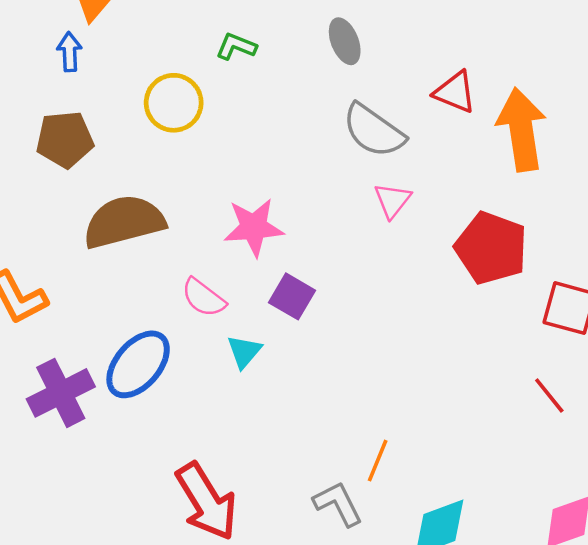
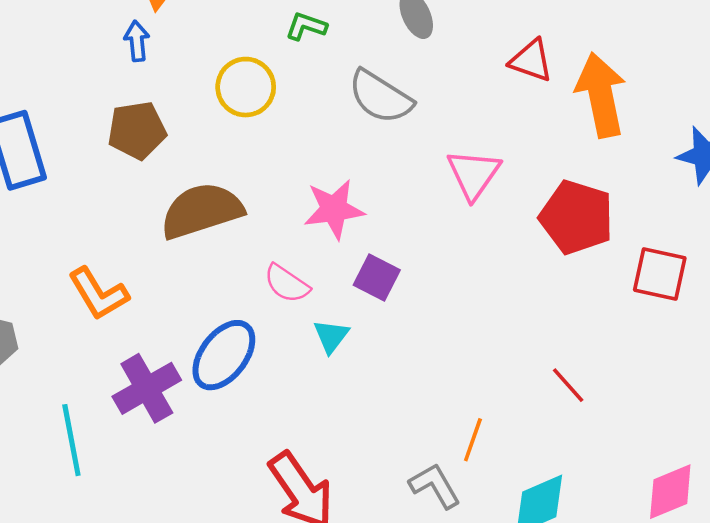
gray semicircle: (374, 131) -> (380, 97), moved
pink triangle: (392, 200) -> (474, 174), size x1.4
red line: (549, 395) -> (568, 385), moved

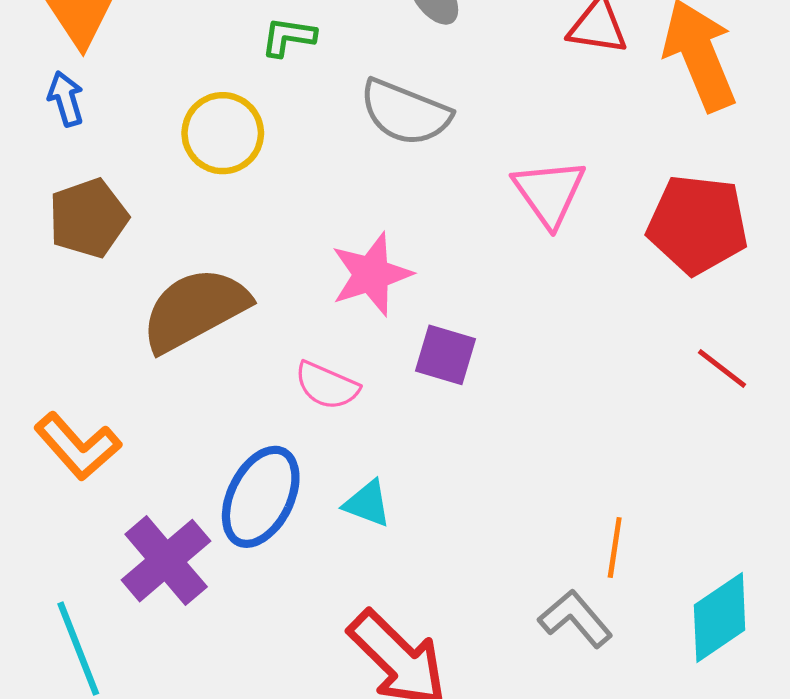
cyan triangle: (331, 336) -> (367, 504), moved, turned -36
red line: (568, 385) -> (722, 368), moved

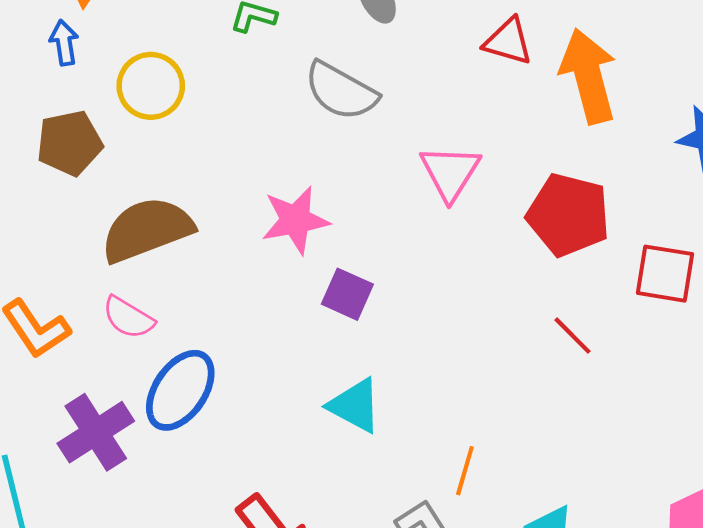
yellow circle: (223, 133) -> (151, 86), moved
pink semicircle: (327, 386) -> (128, 318), moved
cyan triangle: (367, 504) -> (355, 406), moved, size x1.4

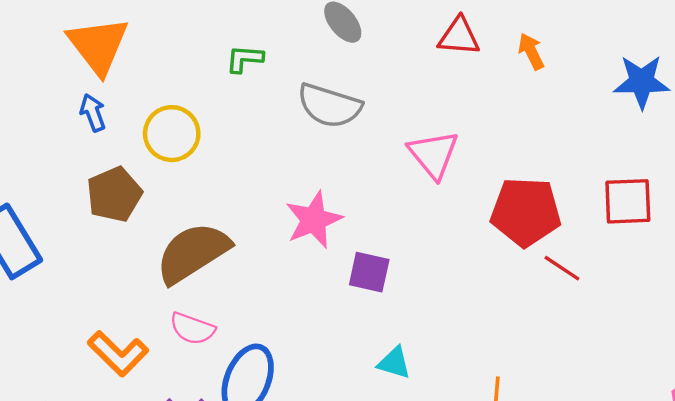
orange arrow: (588, 76) -> (531, 51), size x0.5
red pentagon: (568, 215) -> (526, 212), moved
cyan triangle: (355, 406) -> (394, 363), size x0.7

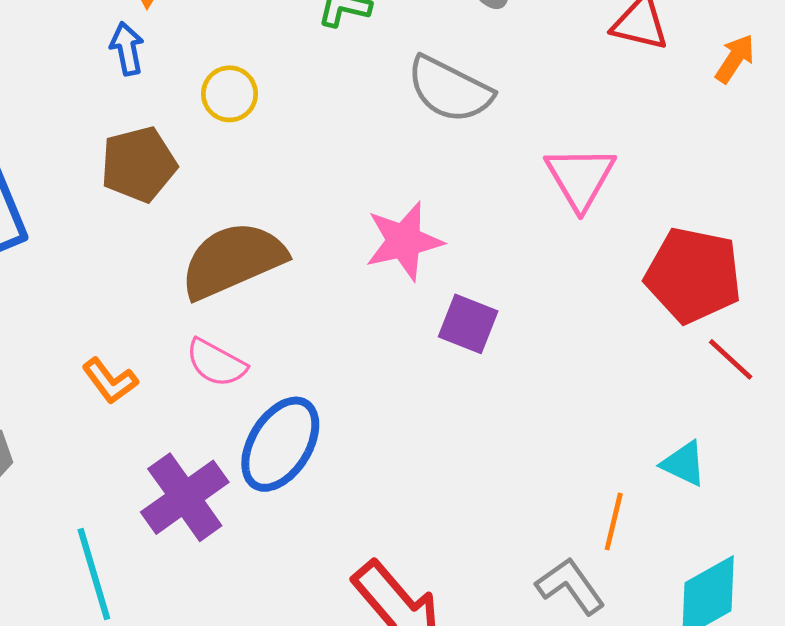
orange arrow: (531, 51) -> (735, 59), turned 51
yellow circle: (172, 134) -> (230, 94), size x0.7
orange L-shape: (118, 354) -> (110, 381), size x0.7
cyan triangle: (394, 363) -> (684, 464), moved

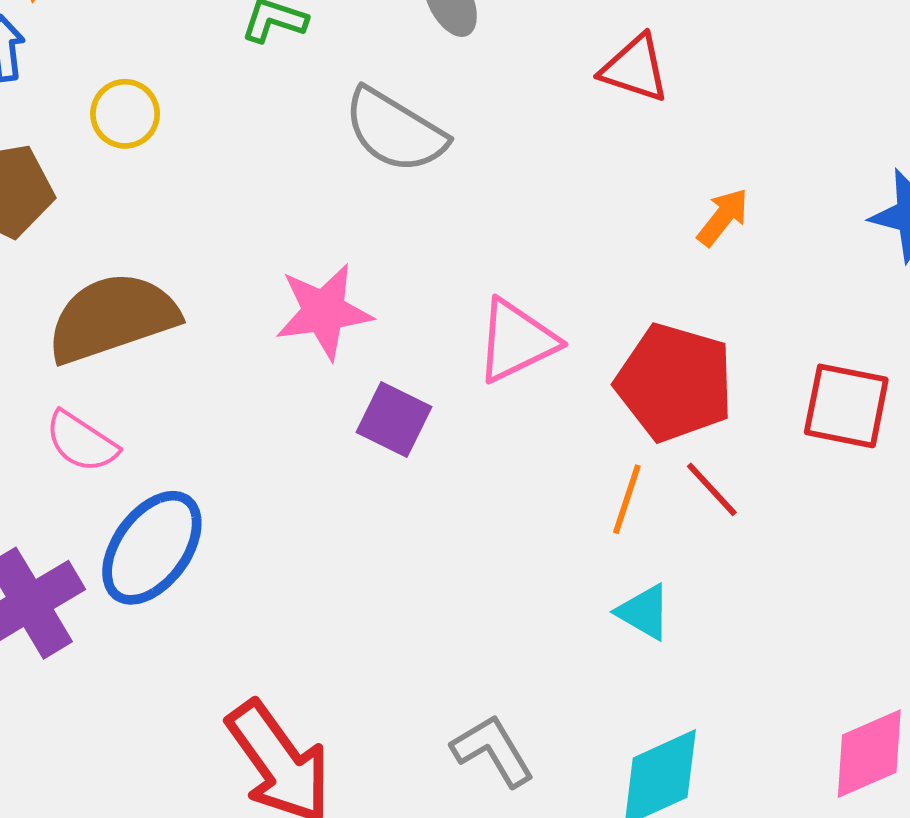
orange arrow: (735, 59) -> (723, 217), moved
pink triangle: (580, 178) -> (516, 341), moved, turned 30
orange line: (614, 522) -> (627, 499), moved

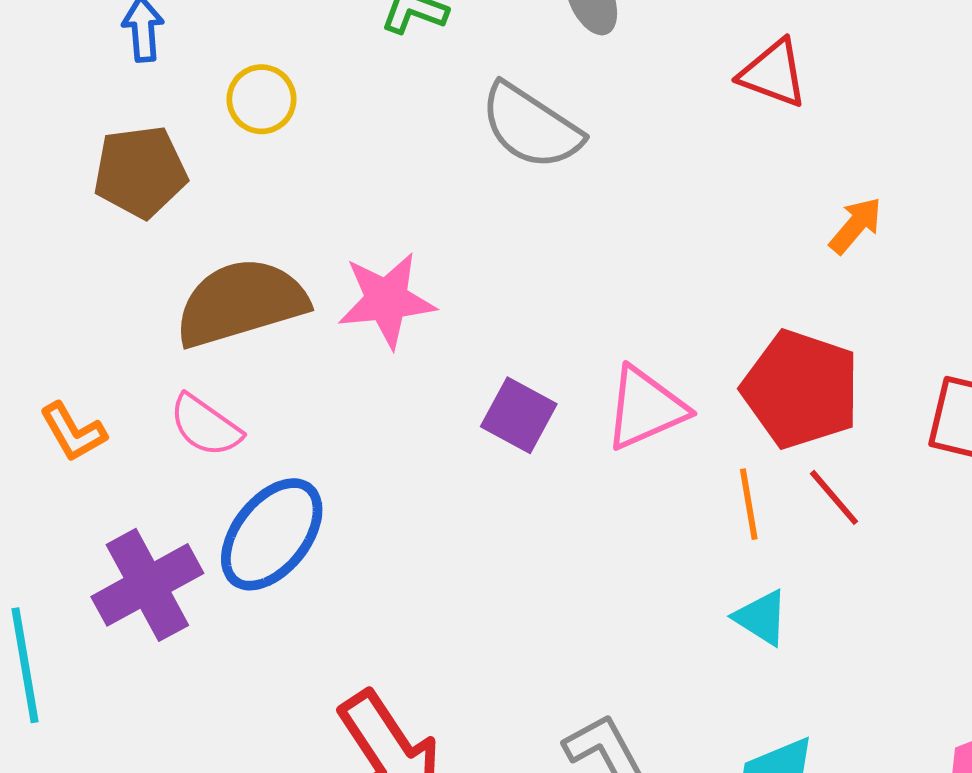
pink star: (324, 312) -> (387, 300), moved
pink triangle: (516, 341) -> (645, 408), moved
orange line: (627, 499) -> (749, 504), turned -30

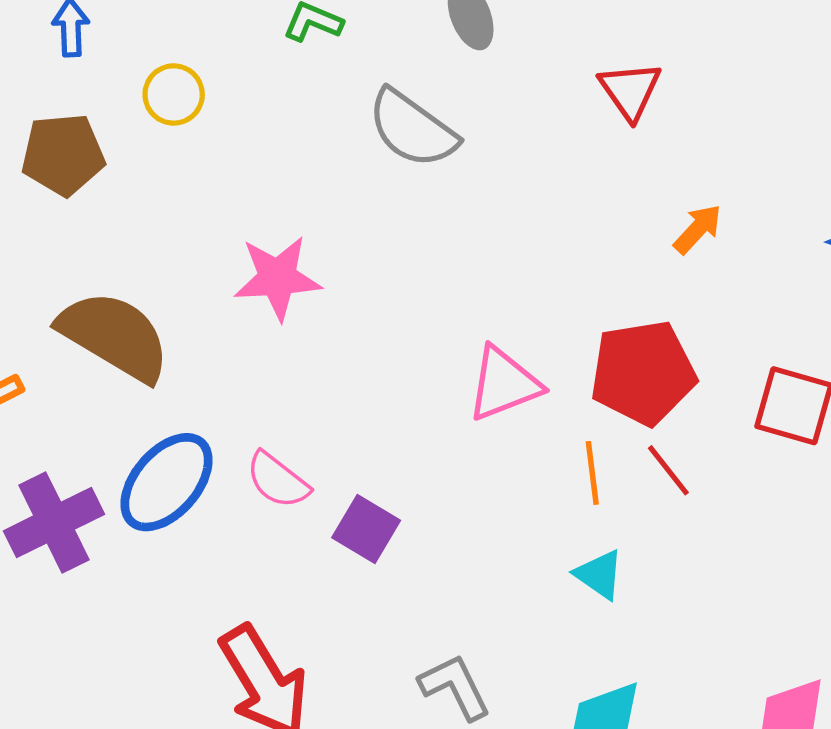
red triangle: (773, 73) -> (630, 91), turned 32
brown semicircle: (241, 303) -> (114, 336), moved, turned 45
red pentagon: (801, 389) -> (643, 373), turned -30
purple square: (519, 415) -> (366, 529), moved
pink semicircle: (205, 426) -> (278, 480), moved

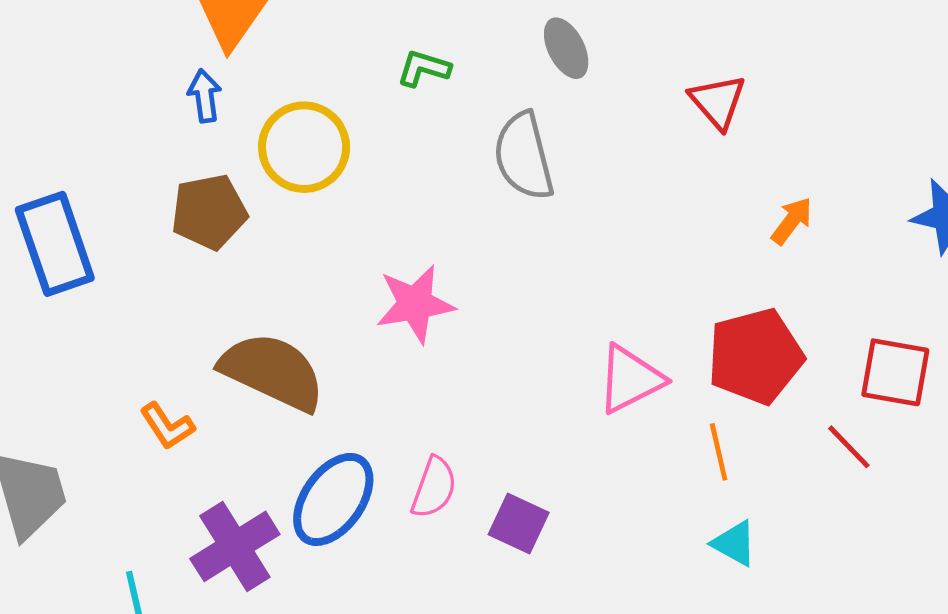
yellow circle: (174, 94) -> (304, 147), size x1.6
gray semicircle: (412, 129) -> (524, 156), turned 46
red line: (668, 470) -> (849, 447), moved
pink semicircle: (278, 480) -> (434, 487), turned -102

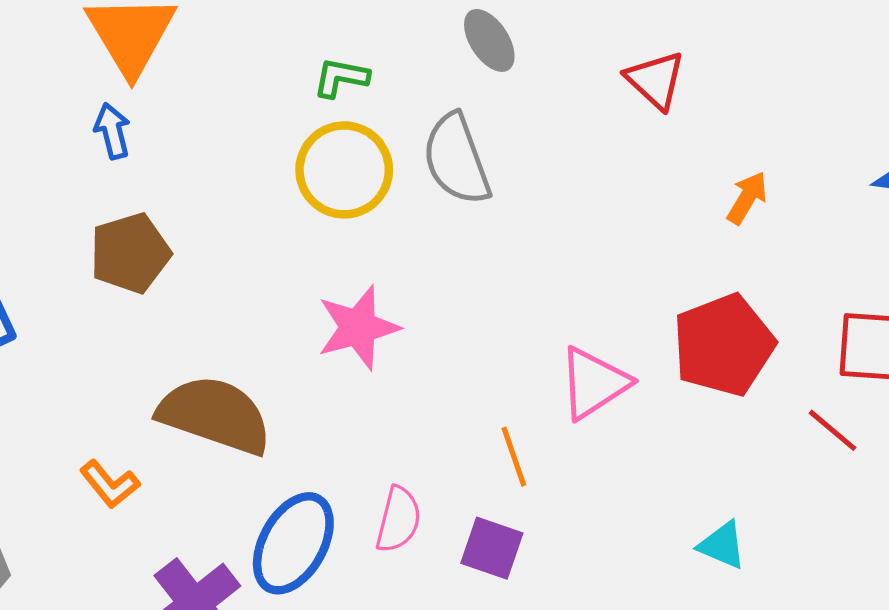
yellow circle: (304, 147) -> (344, 170), moved
orange line: (719, 452) -> (514, 457), moved

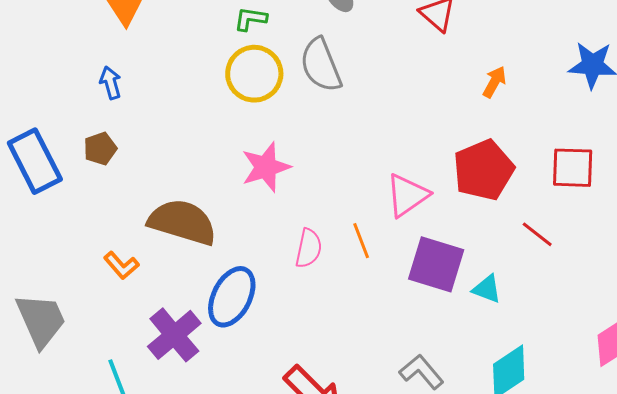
blue arrow: (112, 131) -> (111, 83), moved
brown pentagon: (130, 253) -> (100, 149), moved, size x0.7
red line: (833, 430) -> (537, 234), moved
pink semicircle: (398, 519) -> (309, 248), moved
purple square: (492, 548) -> (436, 264), moved, size x1.5

